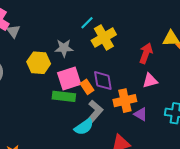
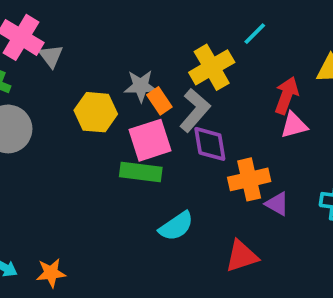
cyan line: (87, 23) -> (255, 34), moved
pink triangle: (150, 81) -> (294, 125), moved
orange rectangle: (87, 87) -> (159, 101), moved
gray L-shape: (94, 112) -> (195, 110), moved

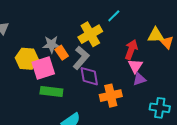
pink triangle: (294, 125) -> (135, 66), turned -42
pink square: (150, 140) -> (43, 68), moved
purple triangle: (277, 204) -> (139, 79), moved, turned -48

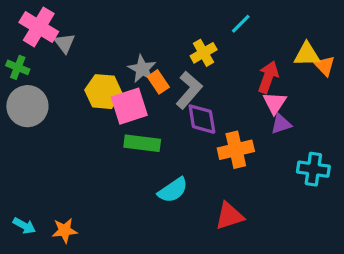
yellow cross: (90, 34) -> (204, 53), size x0.7
gray star: (51, 44) -> (142, 69), turned 30

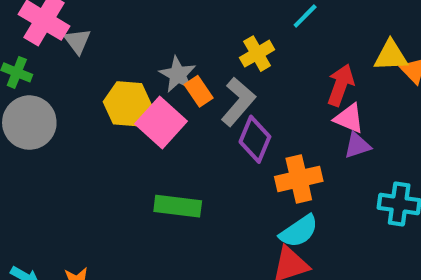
pink triangle: (275, 103) -> (349, 118), turned -40
pink square: (129, 106) -> (161, 123), turned -30
purple diamond: (202, 119) -> (255, 139), turned 32
green rectangle: (142, 143) -> (178, 206), moved
cyan semicircle: (173, 190) -> (299, 231), moved

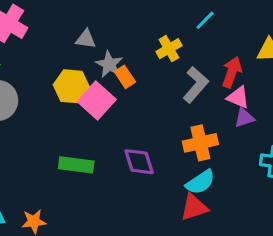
gray triangle: (77, 41) -> (86, 39), moved, turned -45
gray L-shape: (238, 102) -> (196, 85), moved
purple diamond: (255, 139) -> (139, 162), moved, turned -40
green rectangle: (178, 206) -> (76, 165), moved

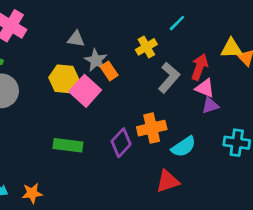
orange cross: (200, 143) -> (152, 128), moved
purple diamond: (139, 162) -> (121, 143), turned 60
cyan semicircle: (200, 182) -> (184, 147), moved

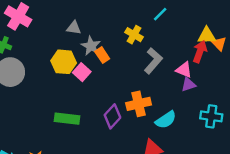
yellow cross: (146, 47) -> (134, 35), turned -30
red arrow: (200, 67) -> (200, 52), moved
pink square: (85, 91) -> (82, 72), size x0.7

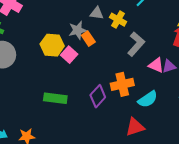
gray triangle: (74, 28) -> (97, 13), moved
gray star: (91, 46) -> (78, 30), turned 30
pink triangle: (184, 70) -> (156, 65), moved

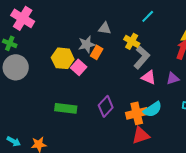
yellow cross: (118, 20) -> (132, 41), moved
orange rectangle: (88, 39) -> (97, 52), turned 64
pink triangle: (156, 65) -> (149, 77), moved
orange cross: (122, 84) -> (137, 113), moved

